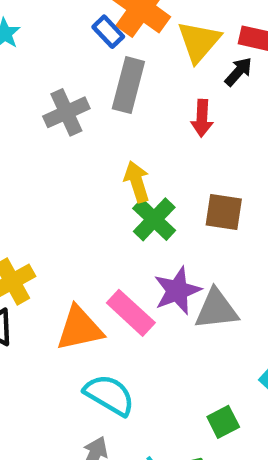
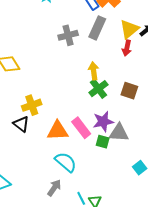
yellow triangle: (199, 42) -> (129, 29), moved
green square: (223, 422) -> (103, 142), moved, turned 32

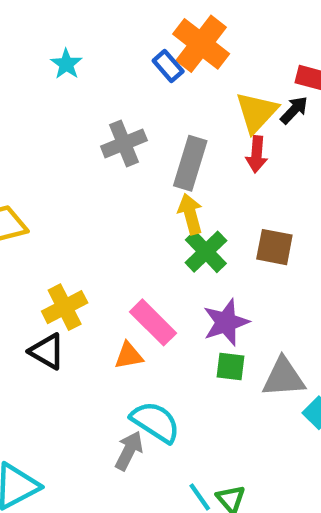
gray rectangle: (97, 28) -> (190, 163), moved
pink rectangle: (81, 128) -> (153, 322), moved
orange triangle: (58, 131) -> (129, 356), size x0.6
gray triangle: (119, 133) -> (283, 377), moved
gray arrow: (54, 188) -> (129, 451), moved

